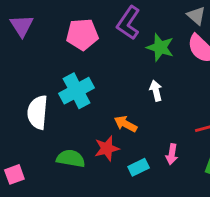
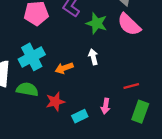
orange arrow: (126, 124) -> (64, 68), moved, turned -48
green semicircle: (71, 159) -> (27, 89), moved

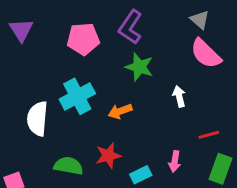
green star: (97, 23) -> (139, 67), moved
white arrow: (93, 57) -> (179, 96), moved
green semicircle: (27, 89) -> (68, 166), moved

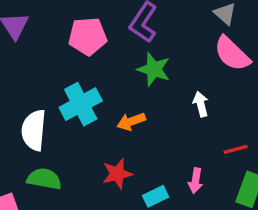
green semicircle: (68, 166) -> (44, 179), moved

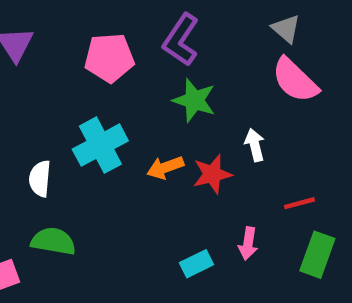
white semicircle: (34, 130) -> (40, 179), size x0.7
red star: (117, 174) -> (212, 174), moved

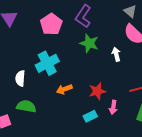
pink pentagon: (109, 58) -> (51, 24), turned -30
white arrow: (255, 145) -> (116, 54), moved
orange arrow: (165, 167) -> (64, 89), moved
red star: (212, 174) -> (97, 91), moved

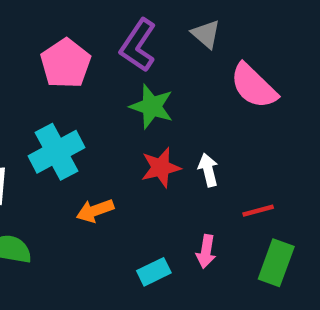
gray triangle: (130, 11) -> (206, 34), moved
white arrow: (116, 54) -> (208, 170), moved
red star: (97, 91) -> (161, 168), moved

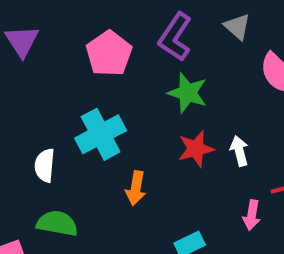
orange arrow: (95, 211) -> (136, 188), turned -60
pink arrow: (206, 251) -> (252, 215), moved

